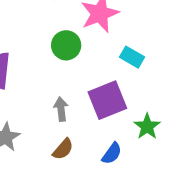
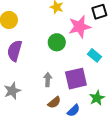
brown semicircle: (63, 149) -> (54, 102), moved

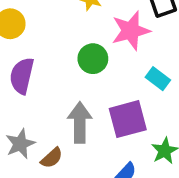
gray arrow: (48, 80) -> (80, 122), size x1.6
brown semicircle: (54, 102) -> (52, 158), moved

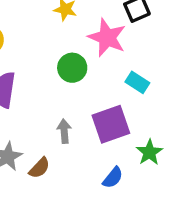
pink star: (131, 31) -> (107, 38), turned -30
gray arrow: (80, 122) -> (64, 131), size x0.6

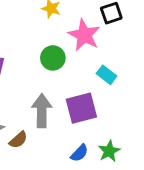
gray arrow: (64, 131) -> (42, 111), size x1.6
green star: (149, 152) -> (109, 151), moved

